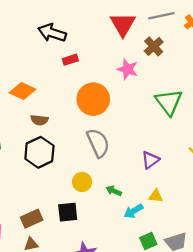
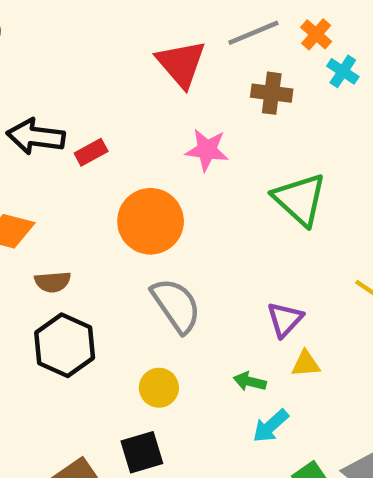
black arrow: (52, 33) -> (36, 137), moved
brown cross: (154, 46) -> (272, 93), moved, turned -30
green arrow: (114, 191) -> (250, 382), moved
yellow triangle: (156, 196) -> (306, 364), moved

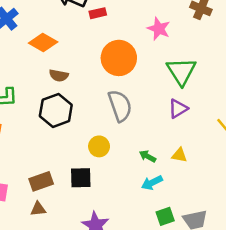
green triangle: (300, 199) -> (181, 71), moved
purple triangle: (285, 319) -> (178, 109), moved

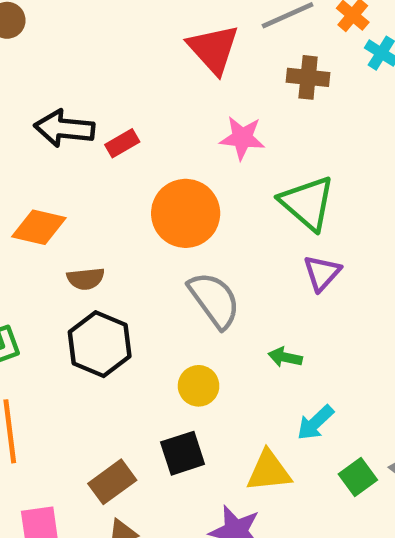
yellow triangle: (179, 155) -> (269, 471), moved, size x1.5
green arrow: (148, 156) -> (285, 357), moved

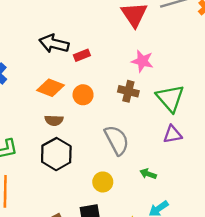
brown cross: (308, 77) -> (128, 91), moved
orange circle: (186, 213) -> (83, 95), moved, size x0.6
orange diamond: (39, 227) -> (50, 88), moved
purple triangle: (322, 273) -> (173, 134), turned 30

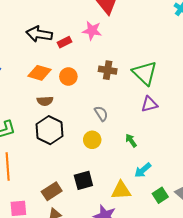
pink star: (142, 61) -> (92, 31), moved
gray semicircle: (117, 140) -> (101, 114), size x0.6
green arrow: (148, 174) -> (131, 141), turned 40
yellow circle: (103, 182) -> (92, 140), moved

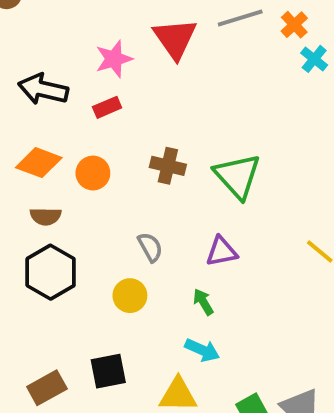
pink star: (92, 31) -> (114, 59), moved, turned -30
red rectangle: (64, 42) -> (107, 107), moved
purple triangle: (149, 104) -> (222, 251), moved
cyan arrow: (143, 170) -> (202, 350), moved, turned -120

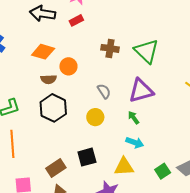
orange circle: (93, 173) -> (68, 66), moved
purple triangle: (222, 251) -> (141, 91), size x1.5

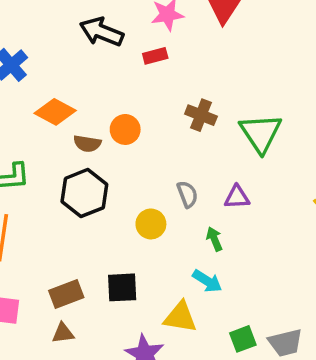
orange diamond: (43, 52) -> (55, 112), moved
gray semicircle: (104, 91) -> (187, 194), moved
purple triangle: (141, 91) -> (237, 197), size x0.6

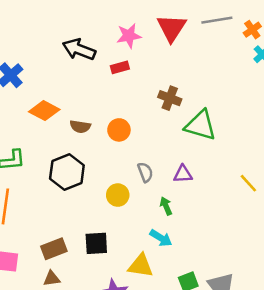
brown cross: (201, 115) -> (170, 98), moved
orange circle: (125, 129) -> (119, 130), moved
green triangle: (261, 133) -> (200, 125), turned -40
brown semicircle: (87, 144) -> (80, 127), moved

